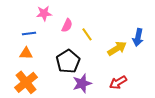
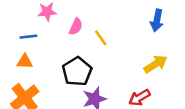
blue arrow: (138, 37) -> (157, 20), moved
yellow arrow: (117, 48) -> (156, 64), moved

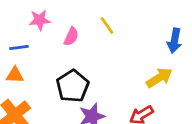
blue arrow: (157, 20) -> (174, 41), moved
yellow line: (101, 38) -> (107, 25), moved

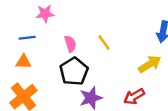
yellow line: (107, 25) -> (104, 43), moved
pink semicircle: (71, 36) -> (70, 44), moved, turned -42

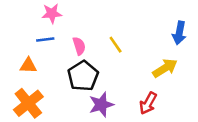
blue line: (27, 38) -> (45, 39), moved
red arrow: (134, 97) -> (148, 103), turned -30

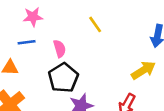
yellow line: (116, 45) -> (95, 24), moved

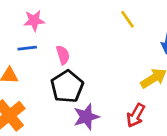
yellow line: (95, 24) -> (127, 19), moved

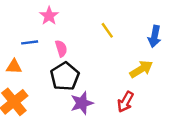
yellow line: (127, 19) -> (107, 30), moved
pink star: (34, 21) -> (49, 16), moved, turned -30

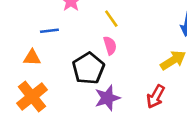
yellow line: (107, 30) -> (111, 19), moved
pink semicircle: (61, 48) -> (110, 46), moved

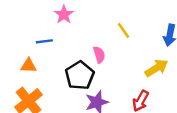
yellow line: (111, 19) -> (124, 30), moved

